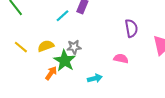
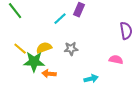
green star: (65, 61) -> (34, 62), moved, turned -30
orange arrow: (51, 73) -> (49, 74), turned -120

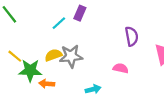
yellow semicircle: (44, 48) -> (53, 55), moved
gray star: (71, 49) -> (71, 56), size x1.5

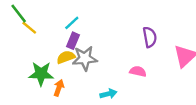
purple rectangle: (80, 13) -> (73, 41), moved
yellow line: (15, 56) -> (29, 28), moved
orange arrow: (47, 84) -> (59, 88), turned 104

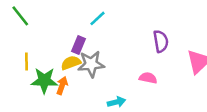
cyan line: (72, 23) -> (97, 18), moved
yellow line: (29, 28) -> (27, 61), moved, turned 49
orange arrow: (59, 88) -> (62, 86), moved

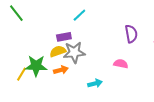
purple rectangle: (78, 45) -> (64, 37), turned 56
yellow line: (27, 61) -> (22, 74), moved, turned 32
orange arrow: (62, 86) -> (61, 70), moved, turned 56

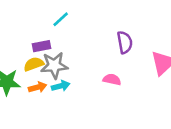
cyan arrow: (95, 83) -> (61, 86), moved

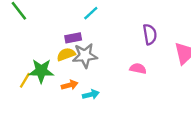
cyan arrow: (61, 86) -> (91, 94), moved
orange arrow: (38, 87) -> (70, 85), moved

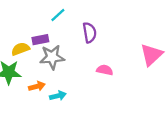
purple semicircle: (150, 34) -> (90, 33), moved
yellow semicircle: (66, 54) -> (20, 49), moved

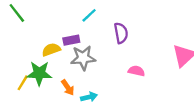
orange arrow: (37, 86) -> (68, 88), turned 70

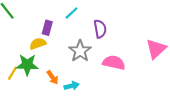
purple rectangle: (71, 40) -> (47, 28), moved, turned -64
gray star: (83, 58) -> (80, 51), moved, turned -30
pink semicircle: (136, 71) -> (114, 63), size x1.5

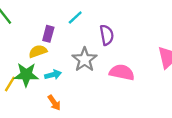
orange arrow: (53, 77) -> (54, 103), moved
cyan arrow: (72, 86) -> (53, 75), moved

